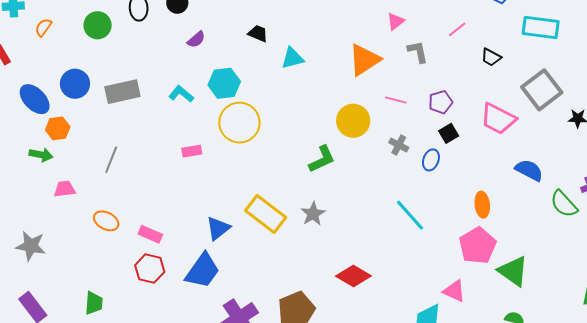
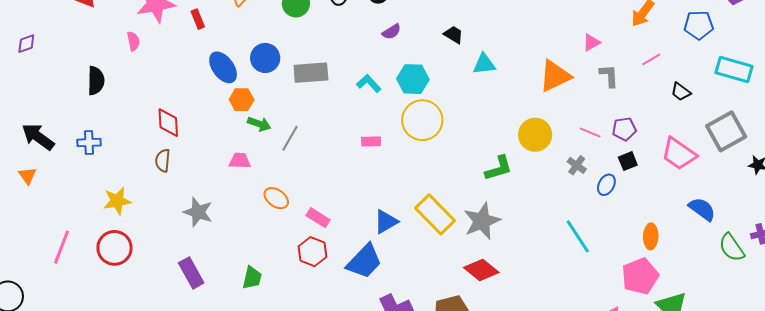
pink line: (396, 100) -> (590, 133), moved
green arrow: (41, 155) -> (259, 124), moved
gray star: (313, 214) -> (482, 221), size x1.5
red diamond: (353, 276) -> (481, 270), moved

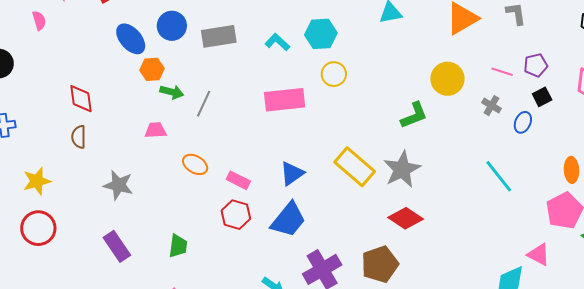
yellow circle: (422, 120) -> (334, 74), size x0.6
pink rectangle: (371, 141) -> (285, 100), size x2.0
blue triangle: (386, 222) -> (292, 173), moved

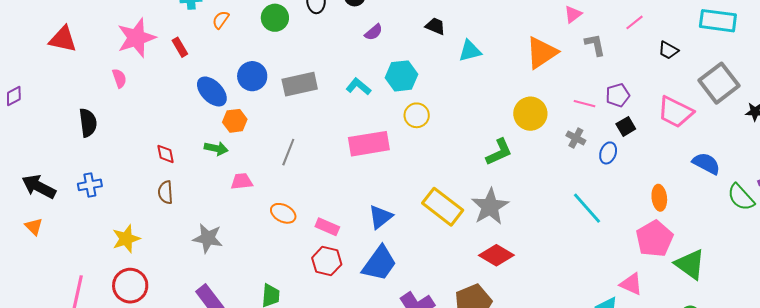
green arrow: (172, 92) -> (216, 148), moved
red diamond: (81, 99) -> (166, 154), size x0.7

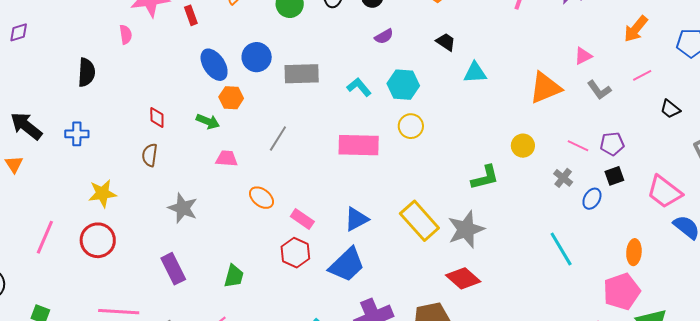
gray L-shape: (595, 45) -> (599, 90), turned 145
pink trapezoid: (675, 112) -> (664, 192), moved
yellow circle: (530, 114) -> (523, 146), size x0.7

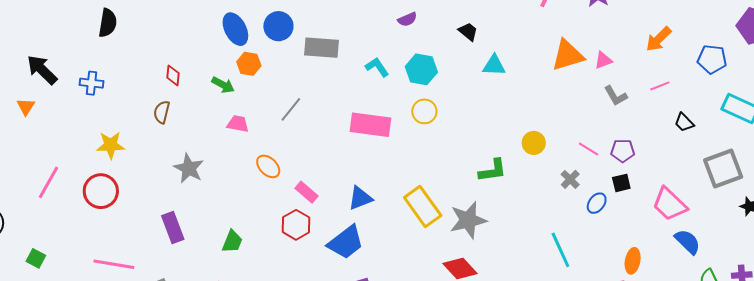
orange triangle: (545, 88) -> (568, 55), moved

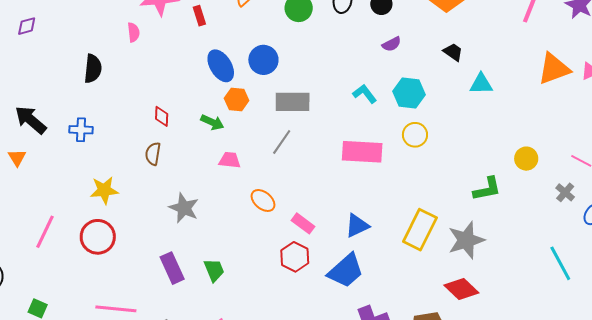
gray rectangle: (322, 48) -> (293, 102), moved
yellow rectangle: (423, 206) -> (420, 230), turned 66
green trapezoid: (232, 242) -> (214, 270), moved, turned -40

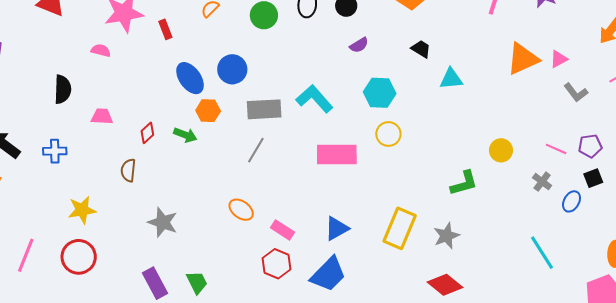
pink semicircle: (134, 32) -> (101, 50), turned -66
cyan L-shape: (365, 94) -> (314, 99), moved, size x1.5
red diamond: (162, 116) -> (147, 133), moved, turned 50
pink trapezoid: (230, 160) -> (102, 116), moved
gray star: (466, 240) -> (446, 236), size x0.7

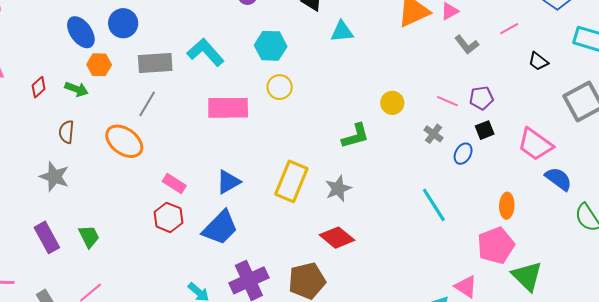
brown semicircle: (128, 170) -> (66, 132), moved
orange ellipse: (241, 210) -> (124, 141), moved, size x1.5

